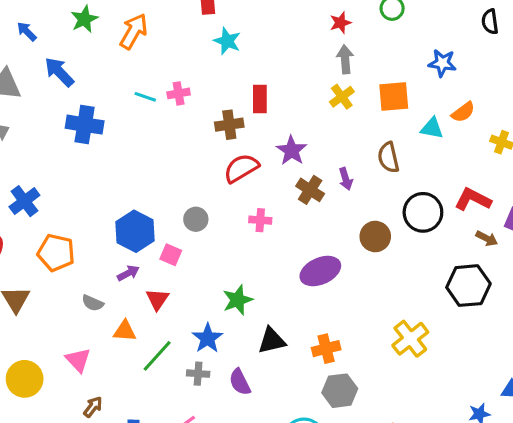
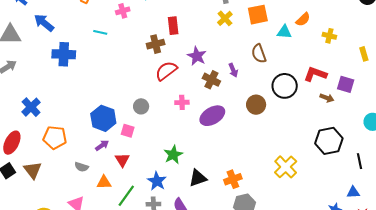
pink cross: (179, 93) -> (123, 11), moved
purple ellipse: (320, 271) -> (212, 116), moved
black hexagon: (468, 286) -> (329, 141), moved

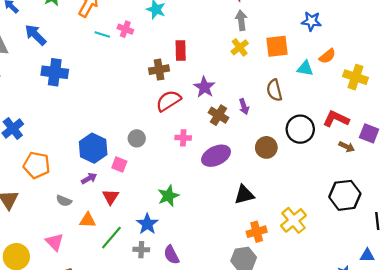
pink cross: (123, 11) -> (125, 29), turned 32
cyan line: (100, 32) -> (102, 34), moved
yellow cross: (329, 36) -> (355, 77), size x1.5
black triangle: (198, 178) -> (244, 195), moved
orange cross: (233, 179) -> (257, 232), moved

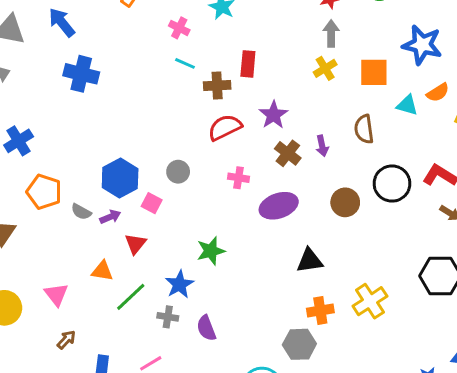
blue star: (311, 21) -> (422, 45), size x1.5
cyan line: (102, 34) -> (185, 63), moved
gray semicircle: (64, 201) -> (81, 212), moved

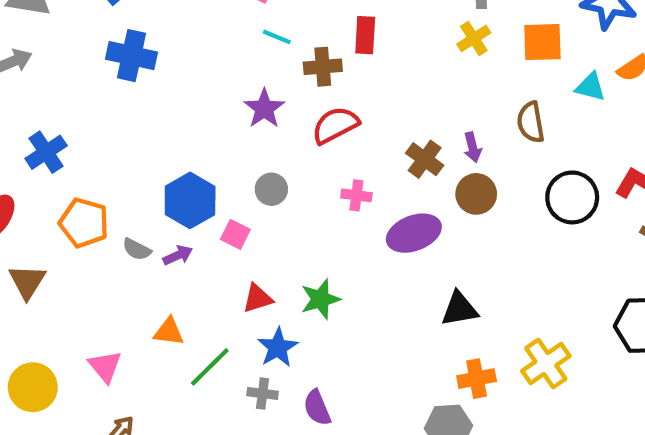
purple star: (274, 115) -> (264, 109), moved
brown circle: (345, 202) -> (476, 194), moved
red triangle: (136, 244) -> (258, 298), moved, turned 35

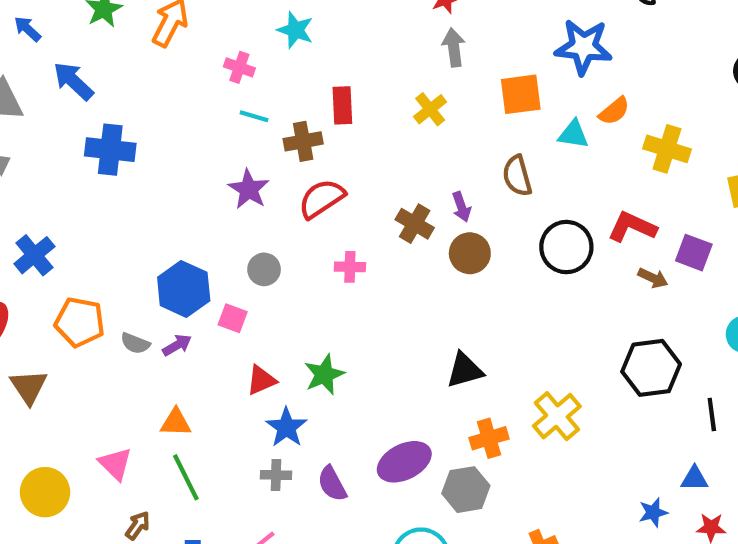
yellow cross: (474, 38) -> (430, 109), moved
purple ellipse: (414, 233) -> (404, 462), moved
green line: (210, 367) -> (186, 477), moved, turned -66

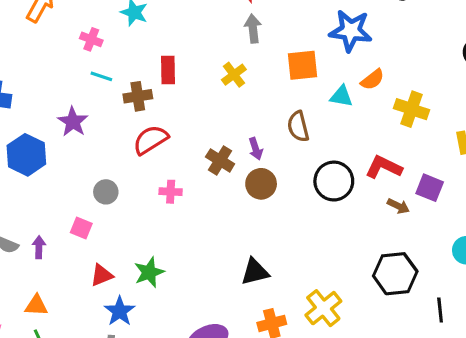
purple star: (249, 189) -> (73, 122), moved
blue hexagon: (184, 289) -> (26, 155), moved
purple arrow: (177, 345) -> (39, 247), turned -60

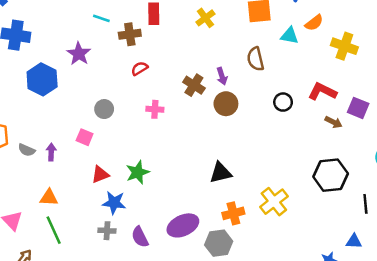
red semicircle: (151, 140) -> (140, 68), size x0.6
black circle: (334, 181) -> (283, 102), size x0.6
blue star: (120, 311) -> (114, 203), turned -30

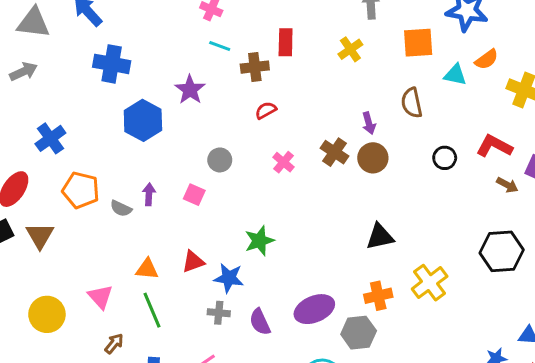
brown cross: (194, 85) -> (335, 152), moved
pink cross: (155, 109) -> (283, 162), turned 35
purple arrow: (51, 152) -> (149, 194), moved
black triangle: (221, 173) -> (380, 237), moved
red triangle: (100, 174) -> (193, 262), moved

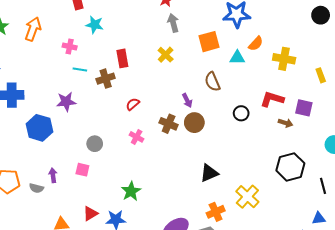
purple star: (190, 90) -> (66, 102), turned -30
red semicircle: (266, 110) -> (133, 104), moved

